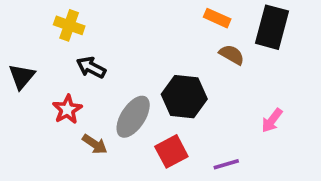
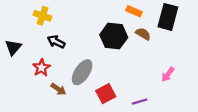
black hexagon: (184, 97) -> (114, 36), moved

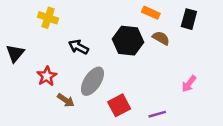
black rectangle: (168, 17) -> (189, 19), size x0.7
black arrow: (56, 42) -> (79, 47), moved

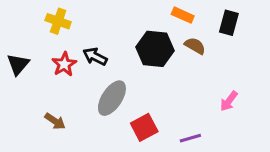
red star: (47, 76) -> (64, 64), moved
brown arrow: (66, 100) -> (55, 121), moved

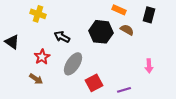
black triangle: (18, 64) -> (12, 42), turned -35
red star: (64, 64) -> (42, 57), moved
pink arrow: (229, 101) -> (149, 66), turned -40

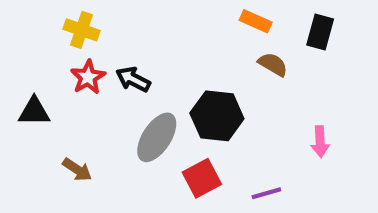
black hexagon: (101, 32) -> (217, 116), moved
black triangle: (12, 42) -> (34, 112), moved, turned -35
red star: (42, 57) -> (88, 77), moved

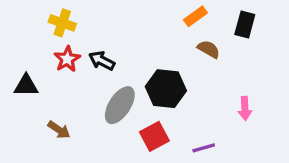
orange rectangle: (256, 21) -> (195, 16), turned -60

